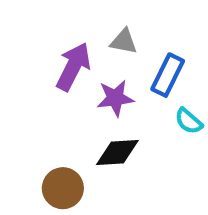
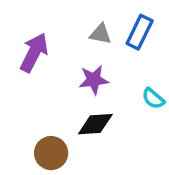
purple arrow: (73, 67) -> (34, 53), moved
blue rectangle: (168, 75) -> (140, 32), moved

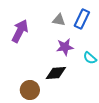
purple star: (94, 80) -> (65, 47), moved

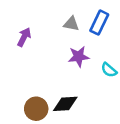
purple arrow: (20, 31) -> (24, 37), size x0.7
black diamond: (56, 73) -> (65, 104), moved

